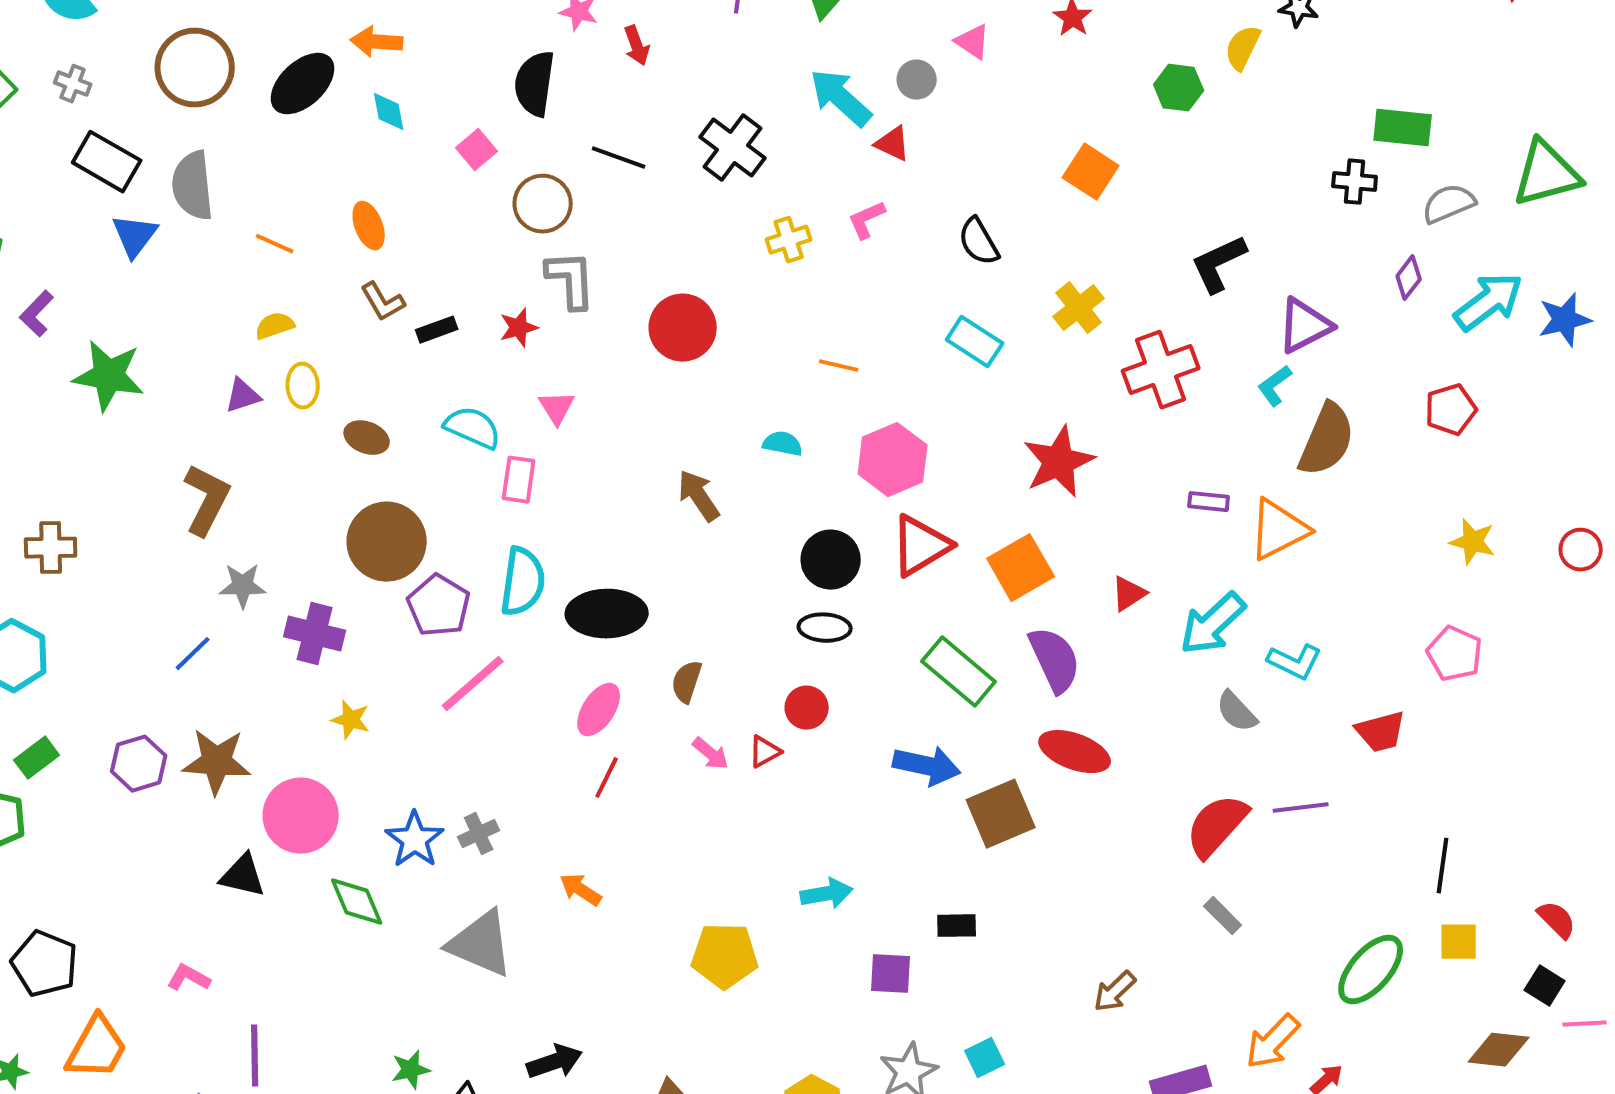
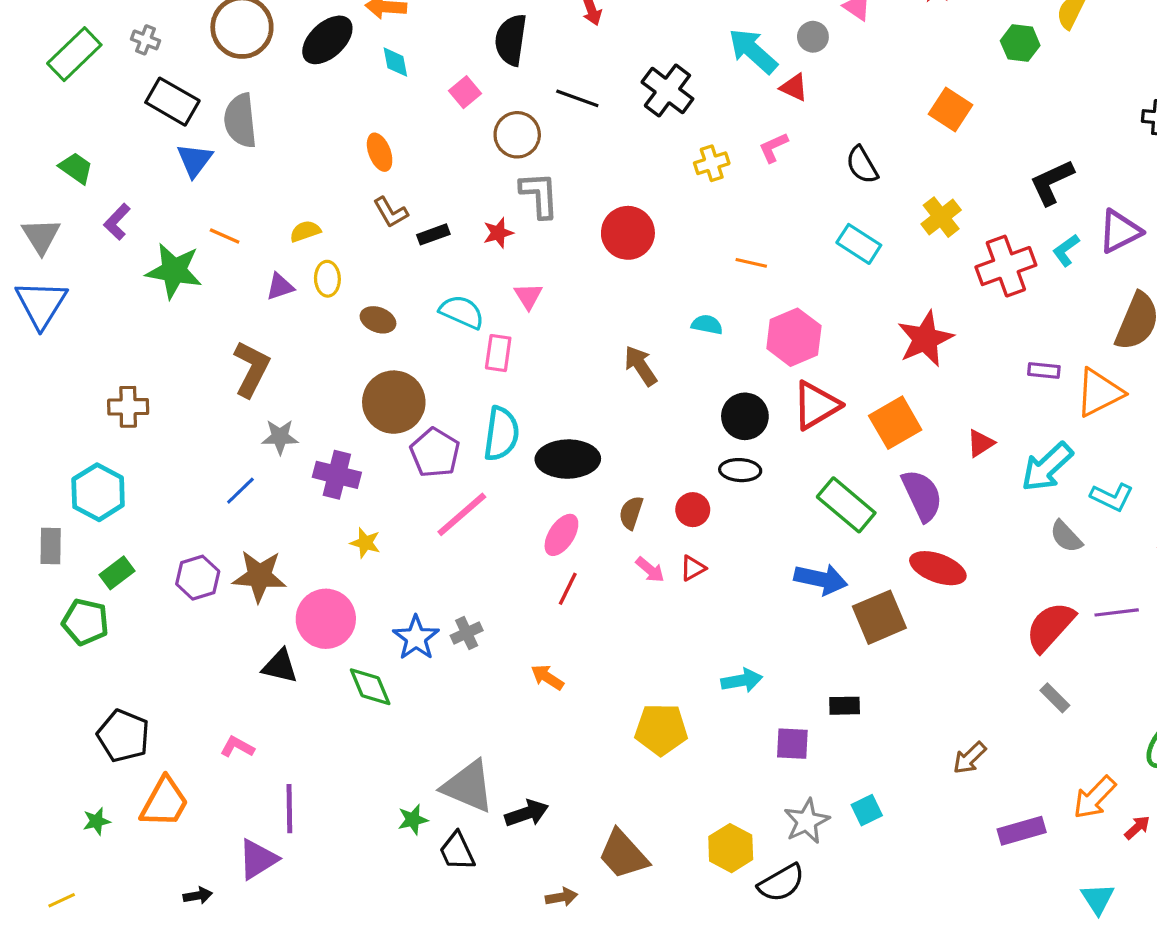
orange line: (275, 244) -> (225, 236), moved
cyan L-shape: (1275, 386) -> (1066, 250), moved
red circle: (807, 708) -> (693, 510), moved
gray triangle: (481, 944) -> (468, 786), moved

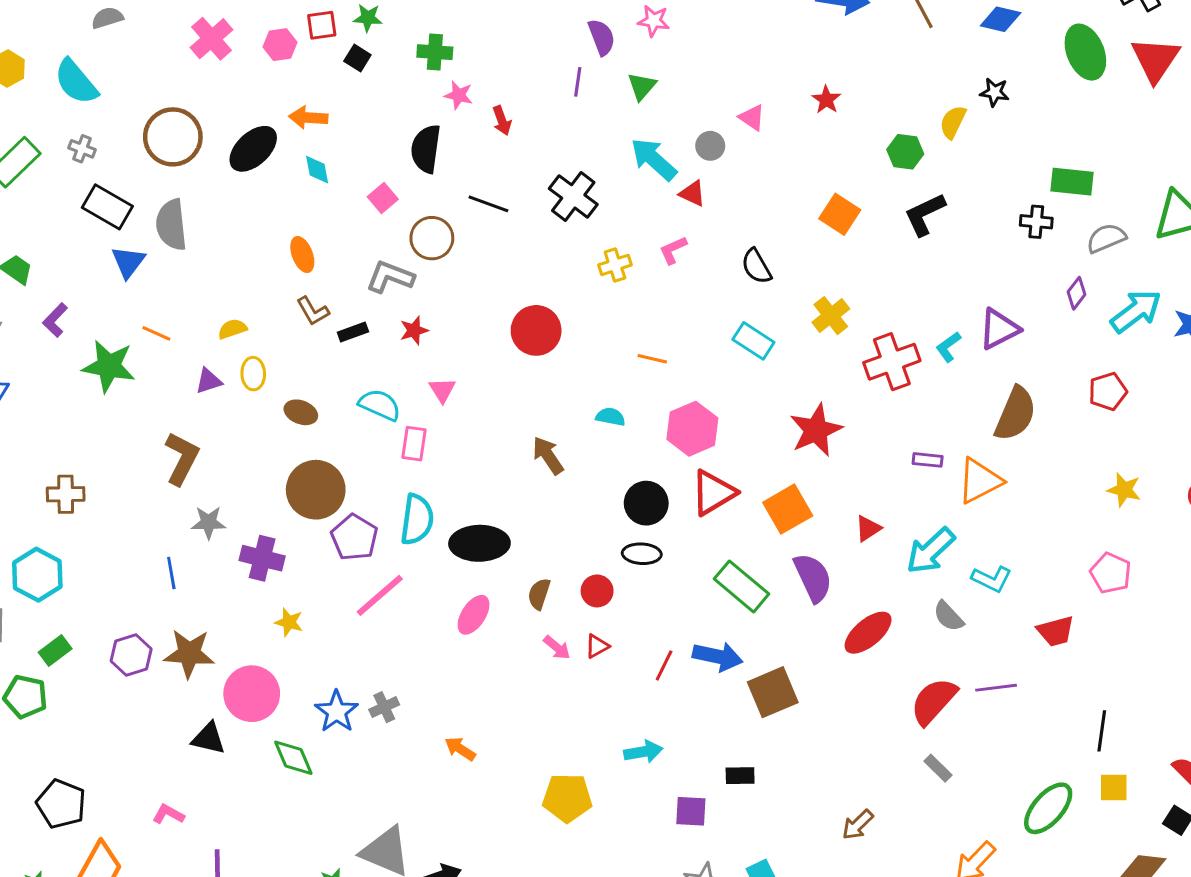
black L-shape: (1052, 182) -> (925, 214), moved
gray L-shape: (539, 195) -> (390, 277), moved, turned -66
blue line: (240, 491) -> (171, 573), turned -56
red ellipse: (938, 568) -> (868, 633), moved, turned -60
red line: (568, 589) -> (664, 665), moved

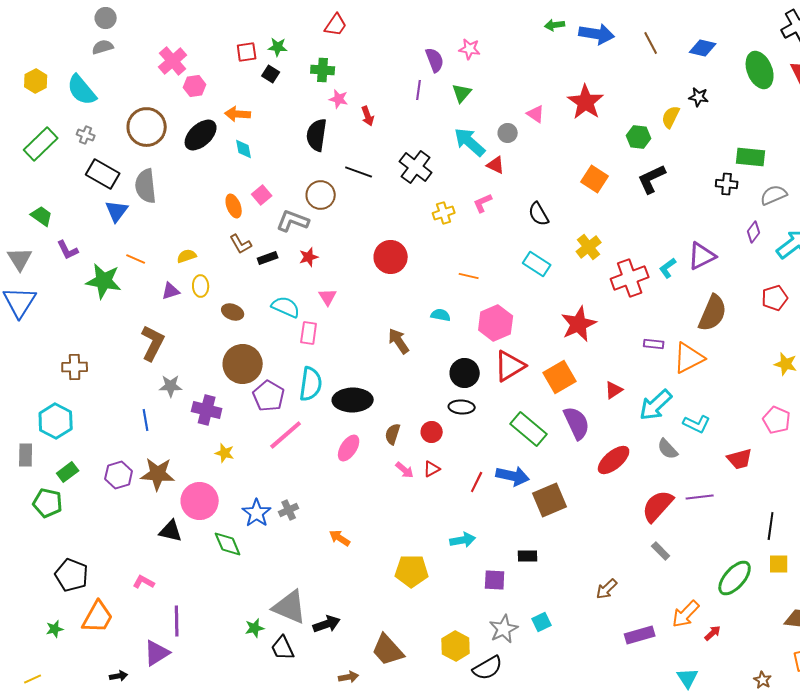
pink hexagon: (280, 45) -> (195, 86), moved
red star: (826, 100) -> (586, 102), size x1.8
pink square: (383, 198) -> (262, 195), moved
purple L-shape: (55, 320) -> (68, 250), turned -70

